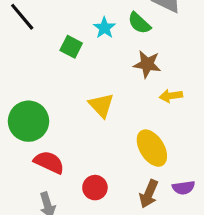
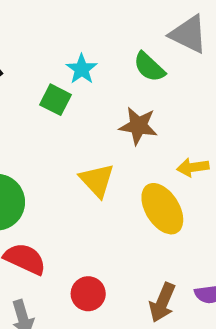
cyan star: (104, 28) -> (82, 69), moved
brown star: (147, 64) -> (138, 126), moved
yellow ellipse: (152, 148) -> (162, 209), moved

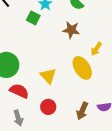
yellow arrow: (193, 167) -> (96, 49), turned -48
yellow triangle: (97, 180) -> (48, 76), moved

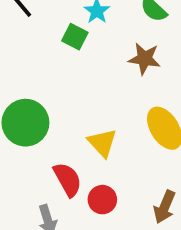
red semicircle: (19, 91) -> (68, 179), moved, turned 36

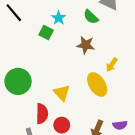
red semicircle: (68, 179) -> (42, 114), turned 30

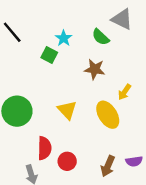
yellow triangle: (62, 93) -> (67, 110), moved

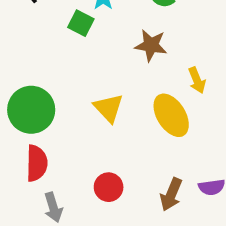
yellow arrow: (124, 92) -> (197, 80), turned -56
red semicircle: (44, 148) -> (37, 163), moved

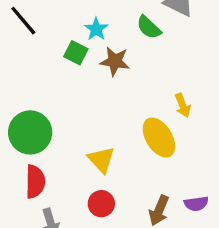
brown star: (151, 45) -> (115, 61), moved
yellow triangle: (109, 108) -> (101, 160), moved

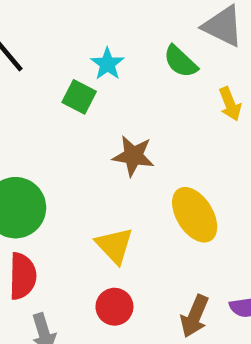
brown star: (115, 61) -> (133, 156), moved
yellow arrow: (183, 105) -> (230, 104), moved

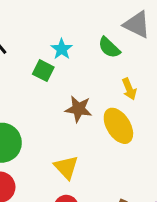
yellow arrow: (230, 104) -> (129, 89), moved
yellow ellipse: (195, 215) -> (118, 126), moved

